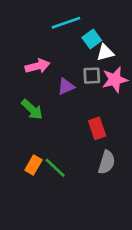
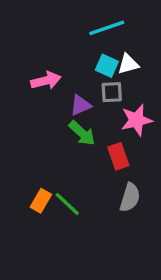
cyan line: (66, 23) -> (107, 28), moved
cyan square: (92, 39) -> (107, 66), moved, turned -30
pink star: (115, 80) -> (136, 120), moved
green arrow: (32, 109) -> (82, 133), moved

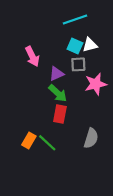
pink arrow: (46, 81) -> (32, 56), turned 78
red rectangle: (118, 156) -> (60, 114), moved, turned 30

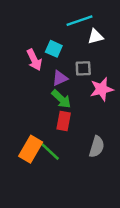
white triangle: (90, 45) -> (95, 37), moved
cyan square: (75, 46) -> (54, 49), moved
orange rectangle: (29, 141) -> (31, 149), size x1.5

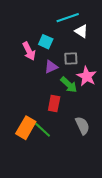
white triangle: (95, 37) -> (81, 31), turned 48
pink star: (102, 89) -> (87, 76), turned -30
green arrow: (61, 99) -> (69, 85), moved
gray semicircle: (97, 147) -> (82, 126), turned -42

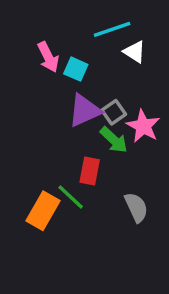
pink arrow: (29, 51) -> (48, 57), moved
gray square: (71, 58) -> (114, 112), moved, turned -32
purple triangle: (51, 67) -> (84, 111), size x1.5
green line: (43, 130) -> (71, 197), moved

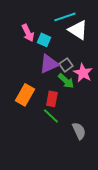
white triangle: (135, 52) -> (78, 30), size x1.5
green line: (71, 197) -> (51, 116), moved
gray semicircle: (136, 207) -> (79, 131), moved
orange rectangle: (43, 211) -> (25, 95), moved

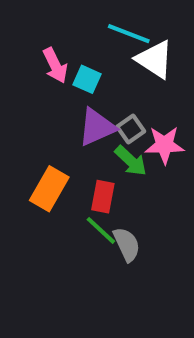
cyan line: (65, 17) -> (129, 34), turned 40
pink star: (83, 73) -> (165, 145), turned -30
gray semicircle: (79, 131) -> (127, 244), moved

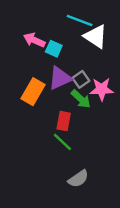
pink arrow: (55, 65) -> (34, 40), turned 140
orange rectangle: (49, 189) -> (33, 92), moved
gray semicircle: (127, 244) -> (78, 179), moved, turned 80

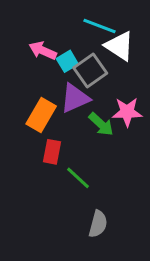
cyan square: (54, 49) -> (67, 61), turned 35
gray square: (81, 79) -> (90, 71), moved, size x1.5
red rectangle: (64, 121) -> (52, 152), moved
gray semicircle: (78, 179) -> (98, 224), turned -40

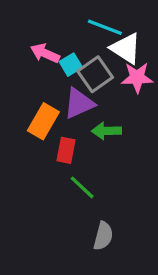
pink star: (127, 112) -> (137, 77), moved
green arrow: (101, 124) -> (106, 131), turned 136
red rectangle: (52, 152) -> (66, 150), moved

